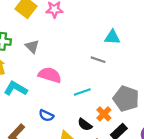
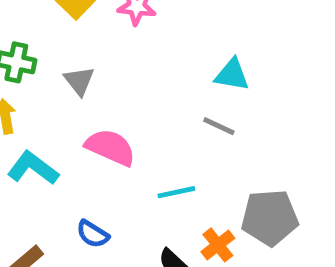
cyan triangle: (112, 37) -> (232, 75), moved
gray pentagon: (126, 99) -> (270, 218), turned -30

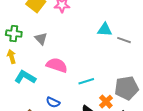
gray line: (219, 126) -> (124, 40), moved

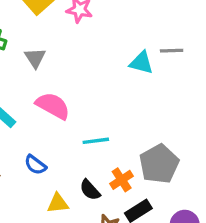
gray line: (124, 40) -> (172, 51), moved, turned -32
gray pentagon: (127, 88) -> (159, 164), turned -30

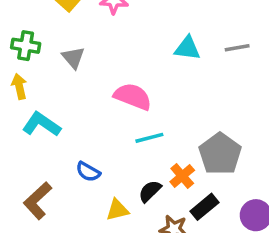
gray line: (172, 51) -> (237, 48), moved
pink semicircle: (53, 106) -> (133, 96), moved
black semicircle: (90, 190) -> (150, 191), turned 95

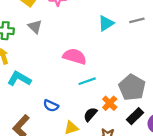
cyan triangle: (187, 48) -> (106, 23), turned -35
gray triangle: (73, 58) -> (35, 27), moved
black rectangle: (204, 207) -> (135, 116), moved

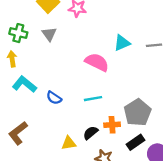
pink semicircle: (75, 56) -> (97, 62), moved
orange cross: (110, 103) -> (112, 125), turned 32
blue semicircle: (51, 106) -> (54, 98), moved

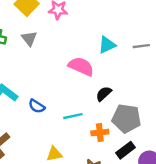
cyan line: (93, 99) -> (73, 116), moved
gray pentagon: (138, 113) -> (126, 118), turned -30
black semicircle: (91, 133) -> (104, 94), moved

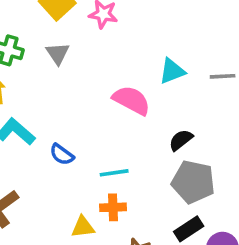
black semicircle: (104, 94) -> (181, 140), moved
orange cross: (100, 133) -> (113, 207), moved

